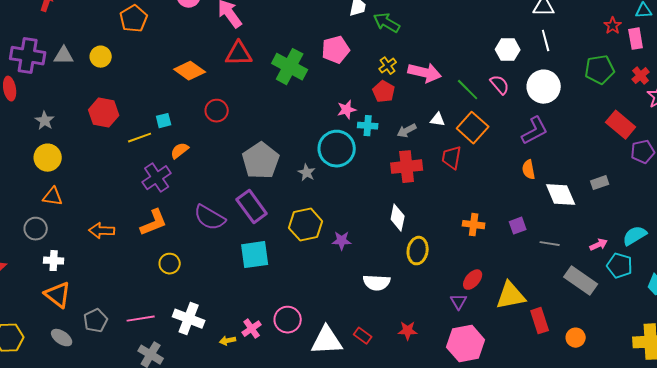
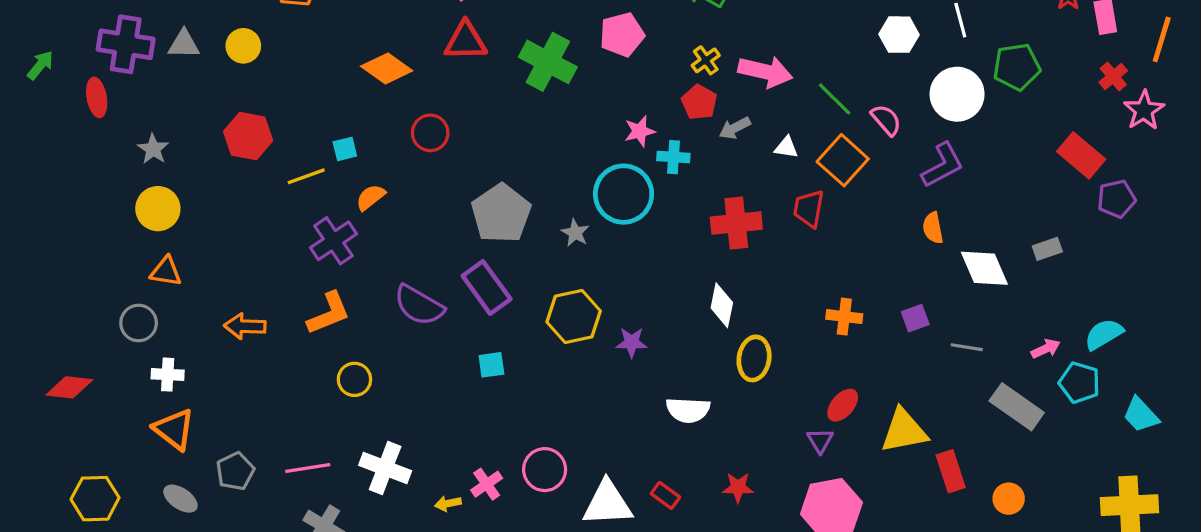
green pentagon: (600, 70) -> (1017, 67), moved
pink semicircle: (500, 85) -> (886, 120), moved
gray arrow: (407, 131) -> (735, 128), moved
cyan square: (255, 255) -> (491, 365), size x0.6

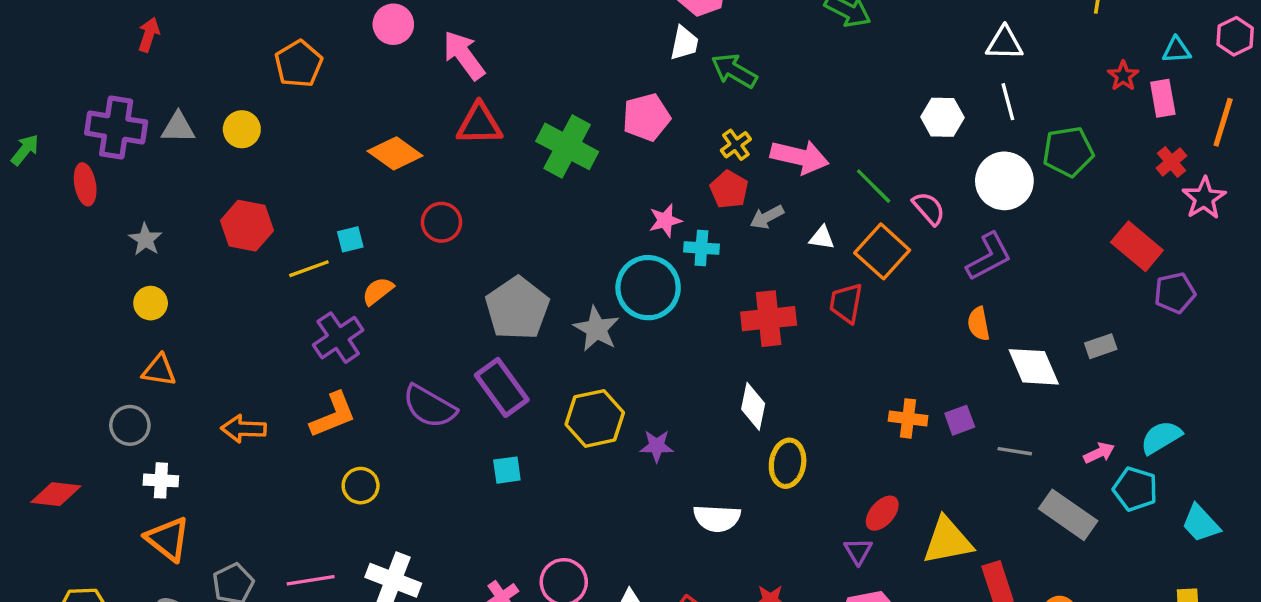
yellow circle: (158, 209) -> (151, 303), size x0.7
gray star: (575, 233) -> (596, 329), size x1.5
orange cross: (844, 317) -> (908, 418), moved

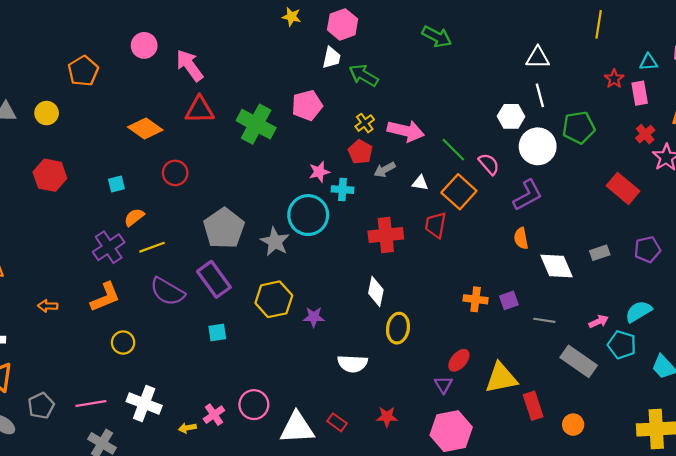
white hexagon: (942, 117) -> (511, 116), moved
yellow line: (309, 269) -> (152, 247), moved
purple pentagon: (1175, 293) -> (647, 249), moved
orange arrow: (244, 429) -> (48, 306), size x0.7

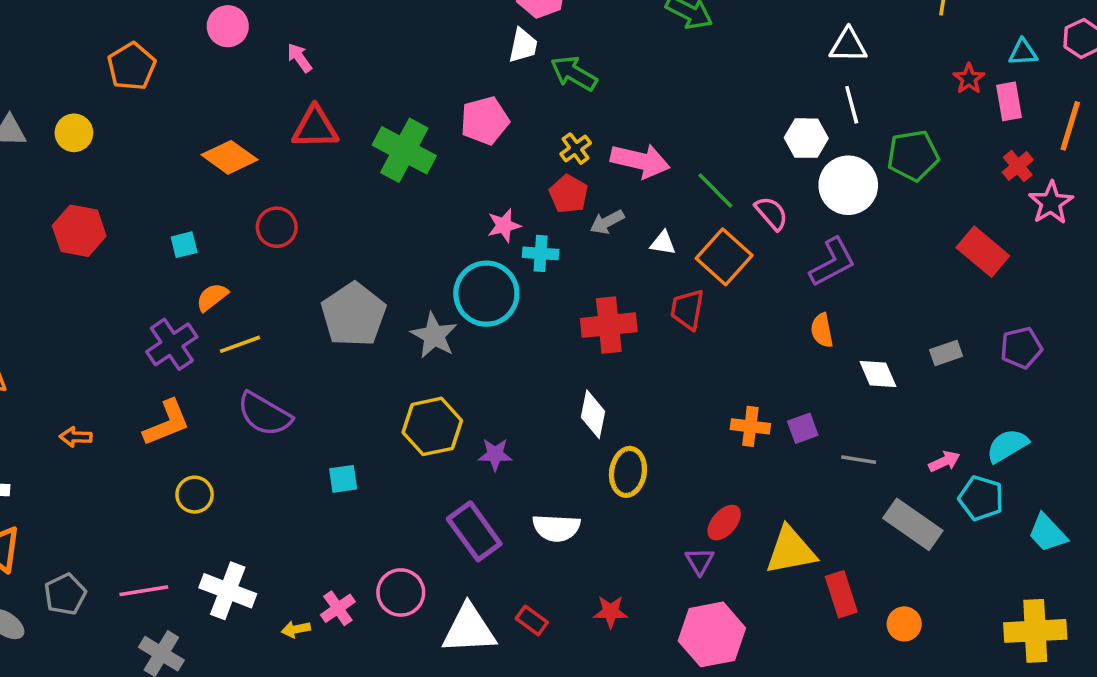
pink arrow: (190, 65) -> (299, 58), size x0.6
white diamond: (556, 266) -> (878, 374), size x0.7
purple rectangle: (214, 279) -> (474, 531), moved

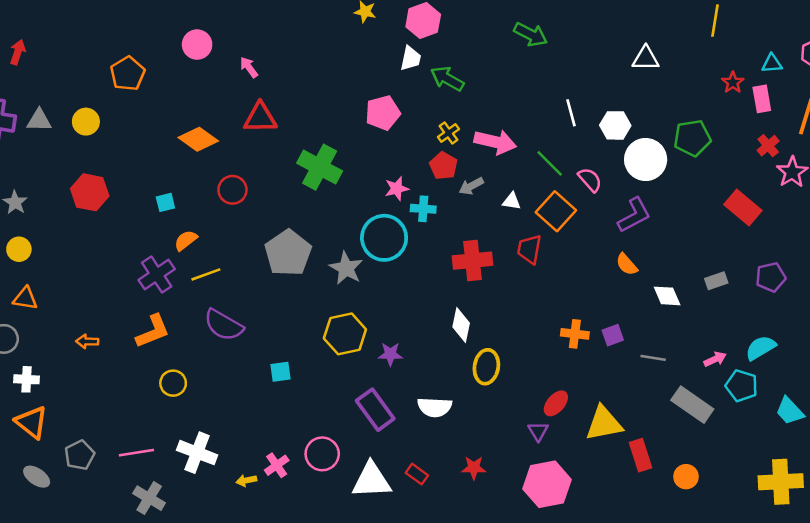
white line: (852, 105) -> (571, 113), moved
green cross: (404, 150) -> (320, 167), moved
orange semicircle: (822, 330) -> (627, 264), turned -30

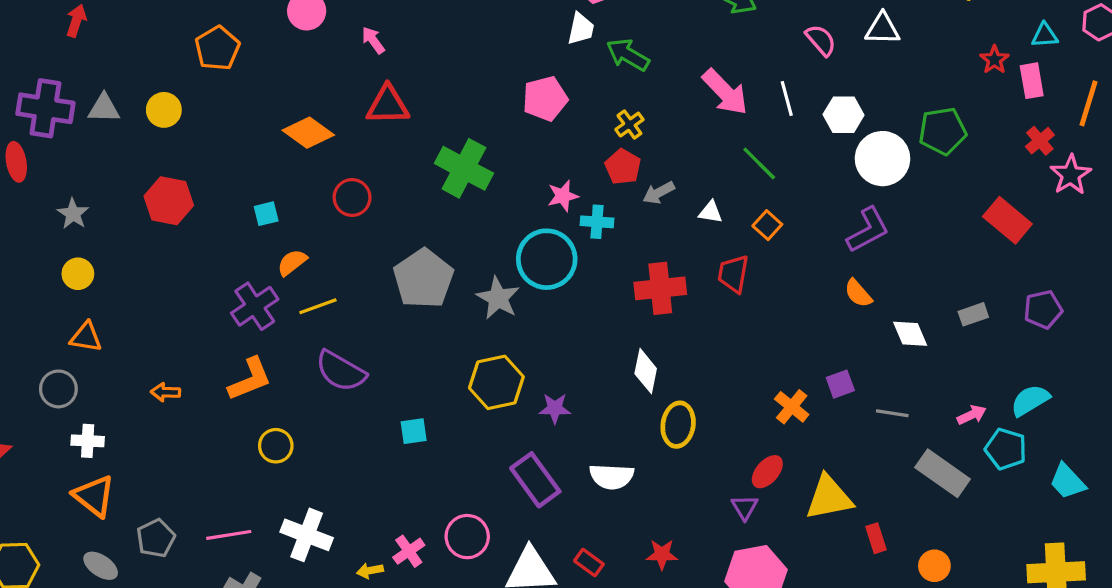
pink arrow: (495, 142) -> (725, 92), moved, turned 33
pink semicircle: (590, 180) -> (821, 40), moved
orange square: (556, 211) -> (767, 225), size x0.6
orange cross: (575, 334) -> (792, 407), moved, turned 32
red rectangle: (641, 455) -> (876, 538), size x0.7

